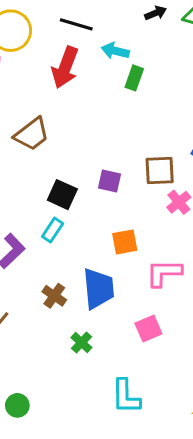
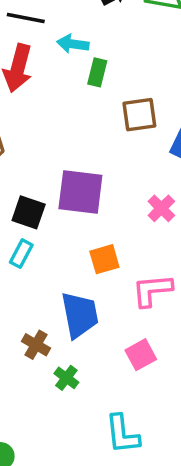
brown square: (160, 171) -> (139, 115), moved
purple square: (109, 181) -> (80, 192), size x1.8
brown cross: (54, 296) -> (36, 345), moved

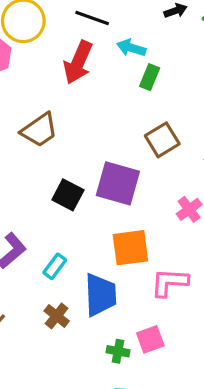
brown square: (139, 115) -> (162, 140), moved, turned -32
cyan rectangle: (21, 254) -> (55, 266), moved
orange square: (104, 259) -> (130, 248), size x1.4
green cross: (66, 378) -> (118, 351), moved, turned -35

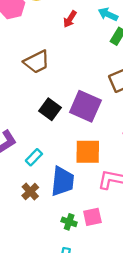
red arrow: (78, 62) -> (70, 19), size x0.6

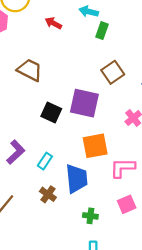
red arrow: (70, 19) -> (53, 23), turned 98
brown trapezoid: (37, 62) -> (30, 70), turned -116
pink square: (92, 217) -> (127, 204), moved

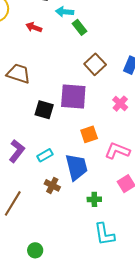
green rectangle: (102, 31) -> (80, 27), turned -49
orange square: (95, 146) -> (89, 134), size x0.7
cyan rectangle: (45, 161) -> (45, 155), turned 35
pink L-shape: (123, 168) -> (117, 151), turned 30

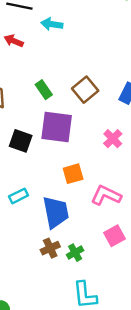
green rectangle: (80, 27) -> (44, 90), moved
brown cross: (52, 185) -> (50, 248), moved, turned 35
green cross: (94, 199) -> (75, 253), turned -32

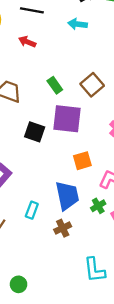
cyan arrow: (52, 24) -> (78, 24), moved
cyan rectangle: (19, 196) -> (32, 210), moved, turned -42
green cross: (75, 253) -> (98, 206), moved

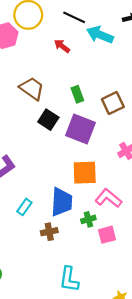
cyan arrow: (78, 24) -> (100, 35), moved, size x1.4
black square: (35, 132) -> (48, 120), moved
orange square: (82, 161) -> (85, 173), size x1.4

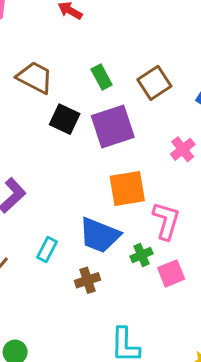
purple square: (81, 129) -> (113, 127), turned -32
pink L-shape: (108, 198) -> (166, 221), turned 75
blue trapezoid: (62, 202) -> (100, 235), turned 116

